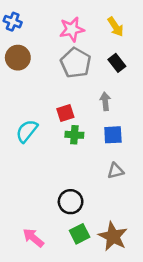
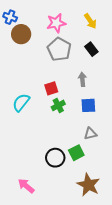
brown circle: (18, 58) -> (21, 34), moved
green cross: (74, 135) -> (58, 105), turned -32
green square: (80, 234) -> (76, 153), moved

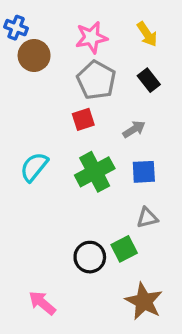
gray arrow: (82, 79) -> (134, 129), turned 64
red square: (51, 88) -> (83, 119), moved
green cross: (58, 105) -> (95, 172), size x1.6

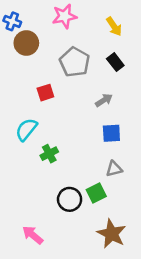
pink star: (91, 37) -> (64, 16), moved
red square: (83, 119) -> (45, 93), moved
green cross: (95, 172) -> (49, 154), moved, size x0.6

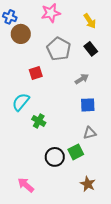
green cross: (49, 154) -> (39, 121), turned -32
brown star: (111, 234) -> (88, 184), size x0.7

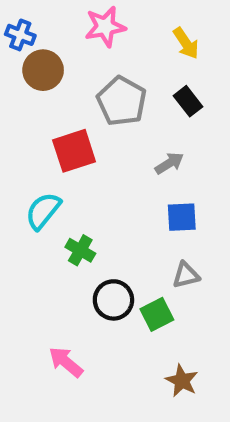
red square: (36, 73) -> (74, 151), size x1.5
black circle: (55, 157) -> (113, 300), moved
pink arrow: (26, 185) -> (66, 362), moved

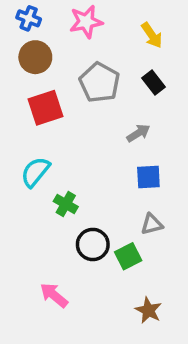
blue cross: (20, 35) -> (29, 18), moved
red square: (74, 151) -> (45, 108), moved

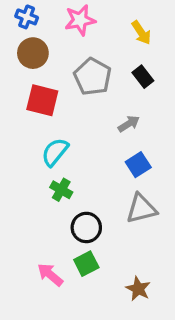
red square: (45, 108) -> (42, 100), turned 32
cyan semicircle: (35, 172) -> (55, 152), moved
blue square: (148, 177) -> (138, 165), turned -30
gray triangle: (152, 224) -> (141, 209), size x1.5
green square: (128, 256) -> (86, 264), moved

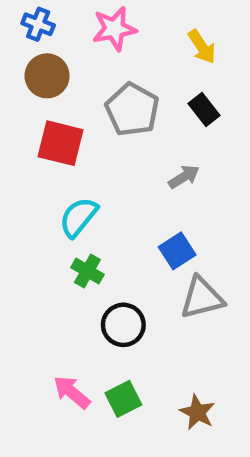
blue square: (138, 165) -> (177, 251), moved
green square: (86, 264) -> (123, 399), moved

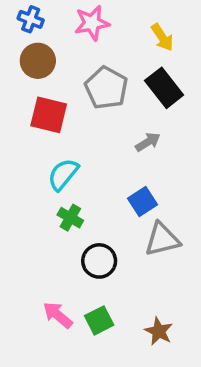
black rectangle: (204, 109) -> (164, 88), size x1.5

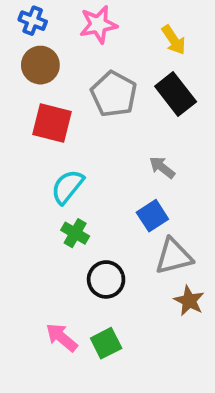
gray arrow: (148, 142) -> (162, 167), moved, turned -110
brown star: (159, 331) -> (189, 301), moved

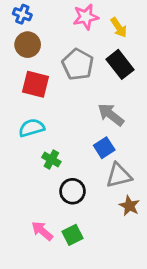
pink star: (98, 25) -> (86, 17), moved
gray arrow: (162, 167) -> (111, 115), size x1.5
cyan semicircle: (67, 187) -> (32, 128), moved, turned 35

